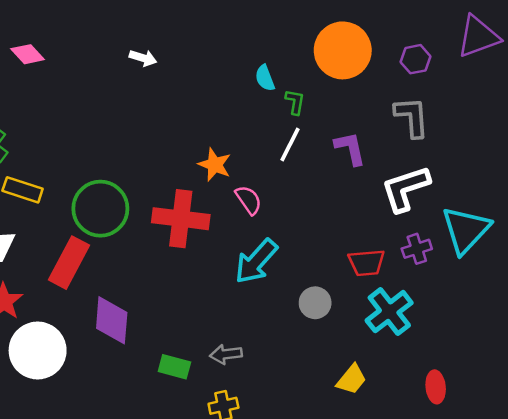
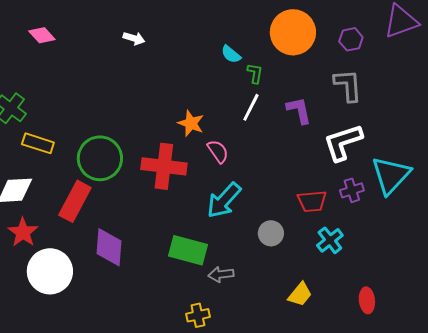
cyan semicircle: (265, 78) -> (231, 54), turned -30
cyan cross: (389, 312) -> (330, 240), size x0.7
gray arrow: (226, 354) -> (221, 274), moved
green rectangle: (174, 367) -> (188, 250), moved, size x1.5

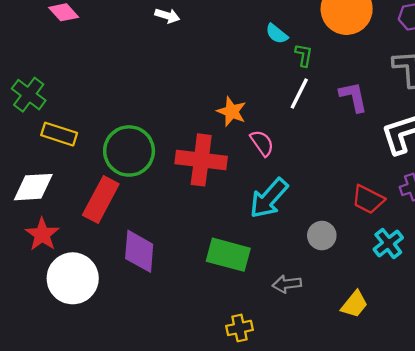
red trapezoid: (312, 201) -> (368, 199), turned 32
gray arrow: (221, 274) -> (287, 284), moved

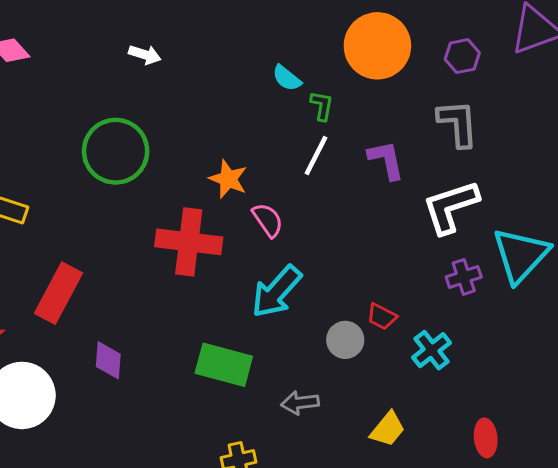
green circle: (129, 151) -> (116, 151), moved
red trapezoid: (368, 199) -> (382, 316), moved, size x0.7
purple diamond: (139, 251) -> (108, 360), size x0.7

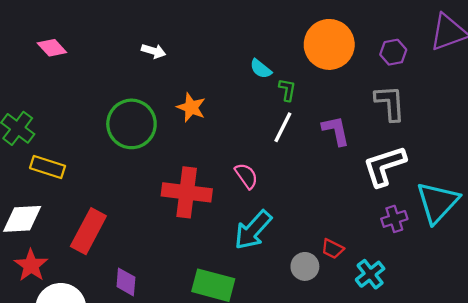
orange star: (228, 179) -> (191, 107), moved

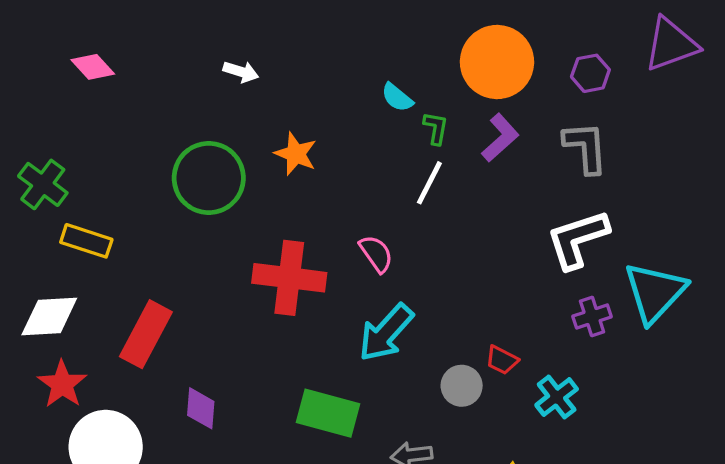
purple L-shape: (336, 131) -> (500, 138), moved, turned 60

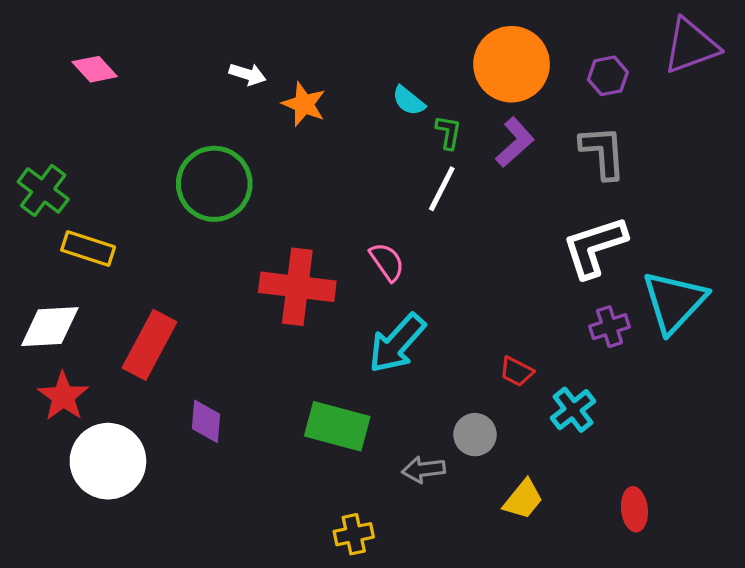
orange star: (296, 154) -> (304, 104), moved
gray circle: (462, 386) -> (475, 435), moved

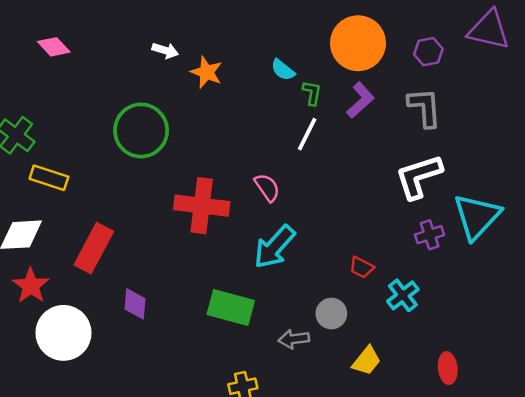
purple triangle: (691, 46) -> (489, 30), turned 33

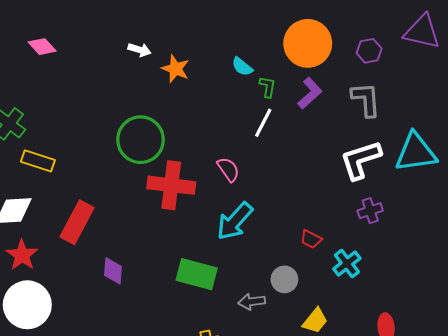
green circle: (141, 130) -> (141, 140), moved
cyan triangle: (477, 217) -> (416, 152), moved, turned 39
white circle: (63, 333) -> (27, 305), moved

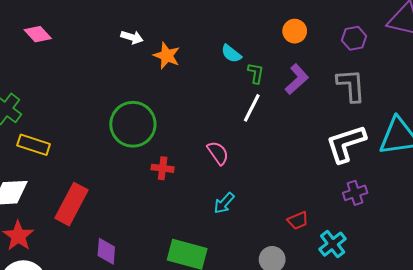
orange circle: (308, 43) -> (295, 31), size x0.5
red cross: (171, 185) -> (163, 168), size x0.5
cyan arrow: (235, 221) -> (224, 203), size x0.6
red trapezoid: (311, 239) -> (298, 220), turned -50

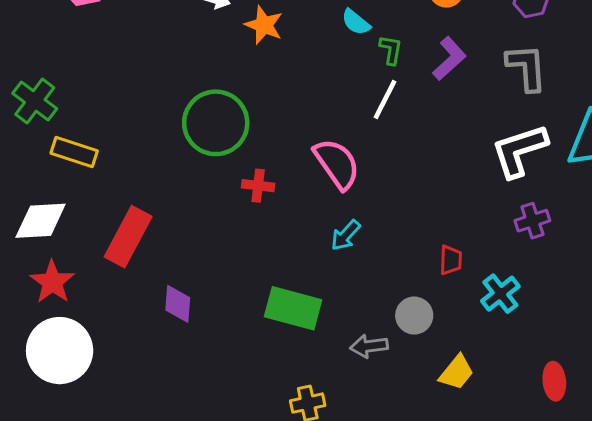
pink semicircle: (218, 153) -> (337, 164), size x1.5
red trapezoid: (298, 220) -> (451, 260), turned -65

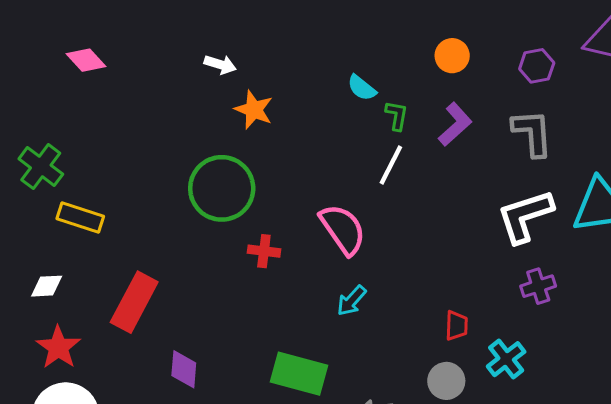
orange star: (264, 25) -> (254, 110), moved
white diamond: (41, 221) -> (47, 286), size x0.6
gray circle: (414, 316) -> (446, 381), moved

